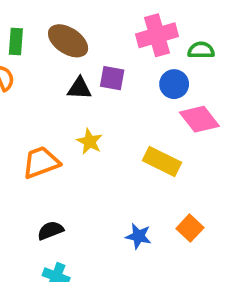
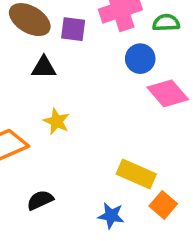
purple square: (112, 78) -> (73, 29), moved
yellow rectangle: (162, 161) -> (136, 174), moved
black semicircle: (50, 230) -> (40, 200), moved

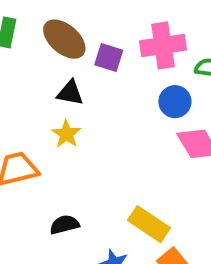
yellow star: (57, 121) -> (66, 134), moved
black semicircle: (40, 200) -> (64, 225), moved

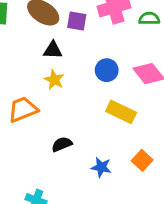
blue circle: (175, 102) -> (107, 70), moved
yellow rectangle: (149, 224) -> (121, 112), moved

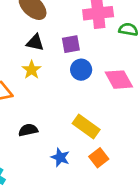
purple square: (77, 21) -> (71, 44), moved, turned -30
yellow rectangle: (121, 112) -> (86, 126), moved

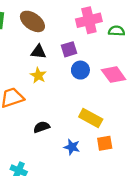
orange square: (99, 158) -> (105, 143), turned 35

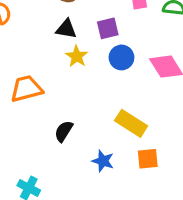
yellow star: (38, 75) -> (77, 56), moved
black semicircle: (42, 127) -> (64, 131), turned -42

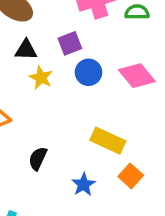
orange square: (148, 159) -> (131, 176), turned -35
blue star: (103, 161) -> (84, 184), turned 30

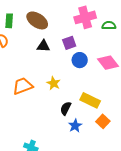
yellow star: (41, 77) -> (54, 83), moved
black semicircle: (38, 159) -> (66, 108), moved

